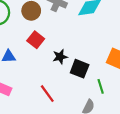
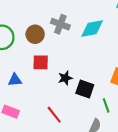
red square: (36, 40) -> (41, 62), turned -35

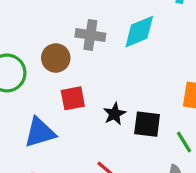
blue triangle: (15, 80) -> (40, 132), size x1.5

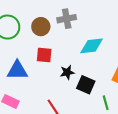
cyan diamond: (139, 32) -> (92, 46), moved
gray cross: (90, 35) -> (67, 19), turned -36

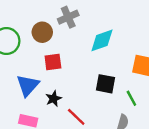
blue triangle: (17, 70) -> (28, 85), turned -35
black star: (67, 72) -> (54, 99), moved

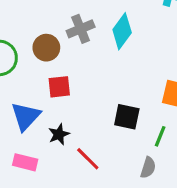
cyan diamond: (102, 40) -> (122, 31), moved, turned -36
green line: (131, 98) -> (160, 136), turned 49

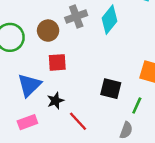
pink rectangle: (25, 162) -> (27, 122), turned -36

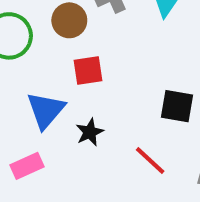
red line: (78, 121) -> (150, 160), moved
pink rectangle: (27, 122) -> (27, 166), moved

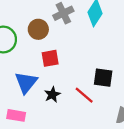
red line: (150, 160) -> (84, 95), moved
pink rectangle: (27, 166) -> (16, 115), turned 36

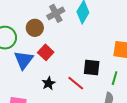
red square: (50, 58) -> (46, 52), turned -35
blue triangle: (26, 82) -> (24, 60), moved

